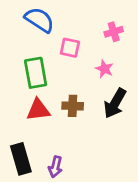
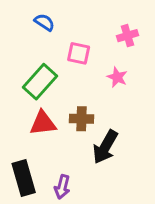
blue semicircle: (39, 20) -> (44, 22), size x0.6
green rectangle: (36, 73) -> (40, 82), turned 52
black arrow: (115, 103) -> (105, 147), moved

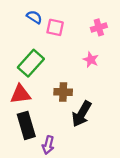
pink square: (79, 53) -> (55, 27), moved
red triangle: (43, 123) -> (20, 94), moved
black rectangle: (24, 178) -> (26, 125), moved

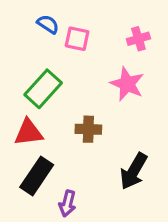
pink star: (91, 60) -> (127, 84), size x1.5
black arrow: (82, 114) -> (134, 171), moved
black rectangle: (26, 125) -> (37, 176), turned 50

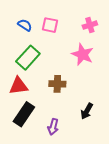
blue semicircle: (48, 24) -> (25, 25), moved
black arrow: (134, 171) -> (87, 111), size x0.7
purple arrow: (67, 203) -> (53, 127), moved

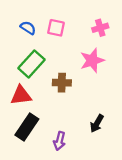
pink star: (83, 54) -> (92, 60), turned 30
brown cross: (57, 84) -> (62, 83), moved

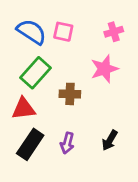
blue semicircle: (28, 28) -> (32, 32), size x1.6
purple arrow: (59, 141) -> (67, 143), moved

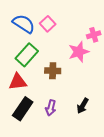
pink square: (63, 32) -> (48, 24), turned 35
pink cross: (114, 32) -> (94, 35), moved

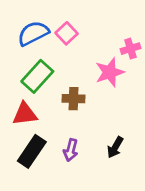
blue semicircle: (24, 24) -> (33, 33), turned -60

